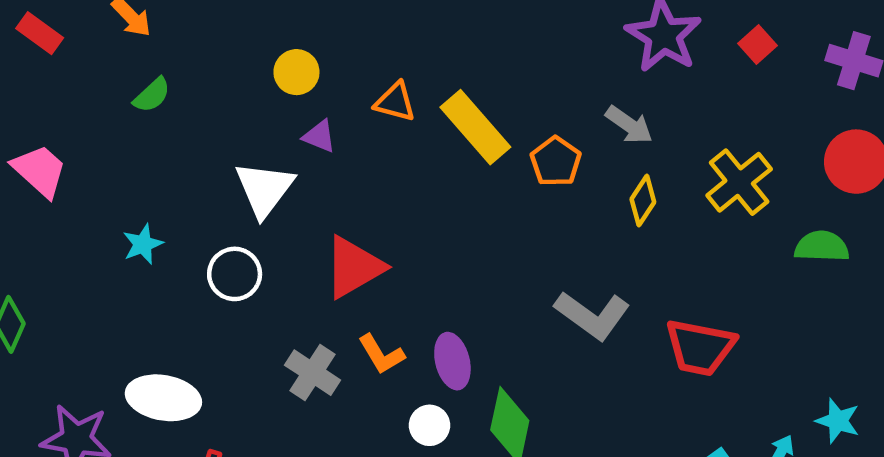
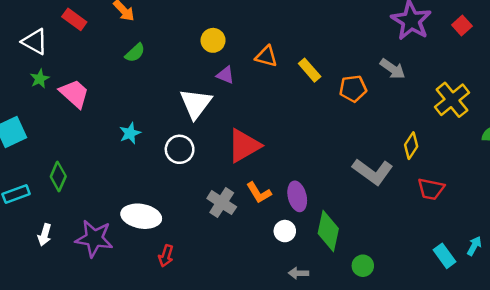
yellow rectangle: (475, 127) -> (310, 70), size x0.6
orange pentagon: (556, 162) -> (353, 89), turned 30
yellow diamond: (643, 201) -> (411, 146), moved
red trapezoid: (700, 347) -> (431, 189), size x0.7

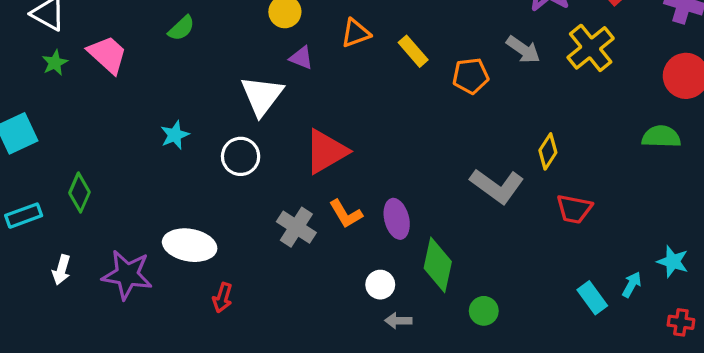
orange triangle: (266, 56) -> (356, 33), turned -35
pink trapezoid: (74, 94) -> (107, 55), moved
yellow cross: (452, 100) -> (591, 48), moved
white circle: (285, 231) -> (380, 285), moved

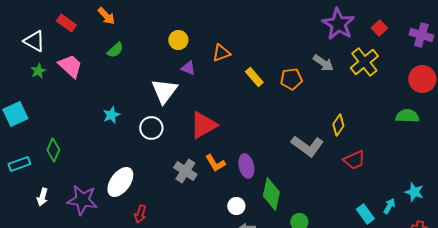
yellow rectangle: (413, 51) -> (254, 77), moved
red trapezoid: (574, 209) -> (354, 160), turned -35
white ellipse: (190, 245) -> (120, 182), turned -64

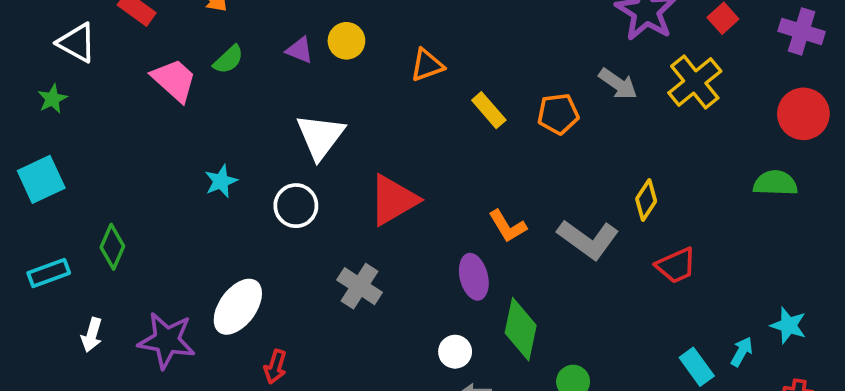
pink trapezoid: (70, 66) -> (174, 80), moved
purple triangle: (188, 68) -> (300, 50), moved
green star: (38, 71) -> (52, 99), moved
orange L-shape: (215, 163) -> (508, 226), moved

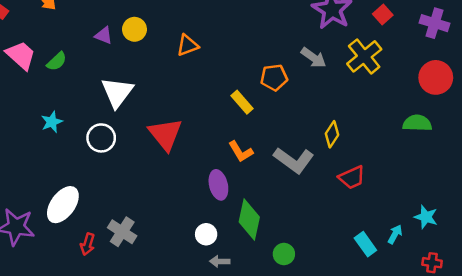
green semicircle: (228, 60) -> (57, 61), moved
yellow rectangle: (489, 110) -> (242, 102), moved
red triangle: (393, 200) -> (165, 134), turned -39
gray cross: (360, 286) -> (122, 232), moved

